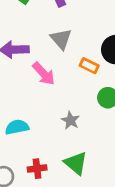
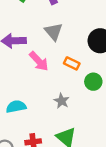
orange rectangle: (89, 66) -> (72, 63), moved

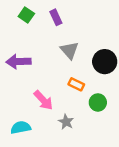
gray triangle: (54, 32) -> (69, 50), moved
pink arrow: (39, 61) -> (43, 100), moved

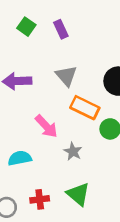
gray triangle: (69, 50) -> (66, 76), moved
orange rectangle: (76, 84) -> (85, 108), size x1.5

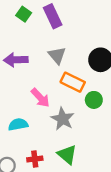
purple rectangle: (61, 29) -> (53, 16), size x1.5
gray star: (73, 152) -> (63, 119), size x1.5

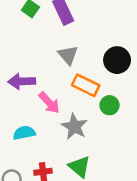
purple arrow: (16, 60) -> (22, 81), moved

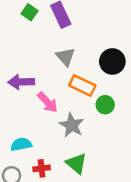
cyan semicircle: (24, 133) -> (21, 144), moved

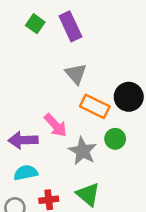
black circle: (112, 61) -> (129, 97), moved
purple arrow: (21, 82) -> (23, 140), moved
green circle: (105, 105) -> (115, 139), moved

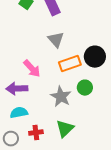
orange rectangle: (95, 106) -> (70, 64), turned -45
pink arrow: (56, 125) -> (32, 69), moved
green triangle: (88, 194) -> (65, 129), turned 36

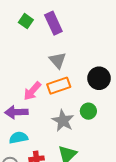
orange rectangle: (70, 64) -> (59, 86), moved
pink arrow: (32, 69) -> (32, 91), turned 84

